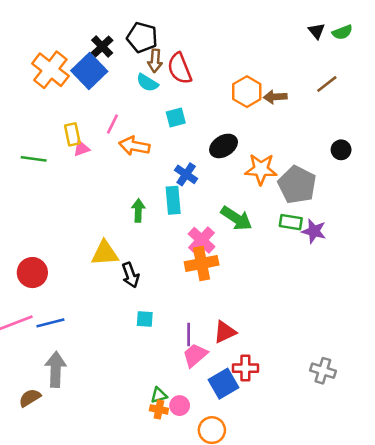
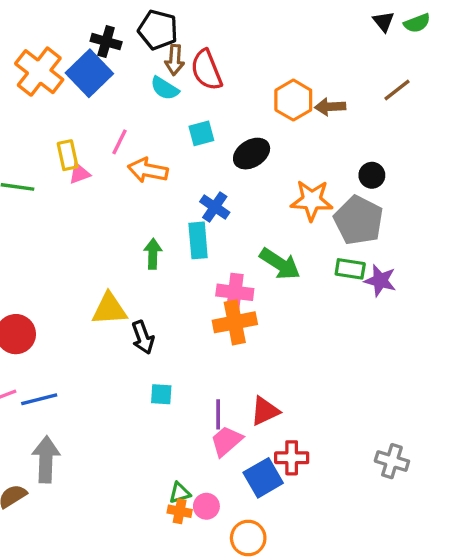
black cross: (102, 46) -> (106, 42), turned -30
black ellipse: (224, 146) -> (252, 154), moved
black circle: (341, 150) -> (372, 175), moved
pink cross: (202, 240) -> (235, 292), turned -36

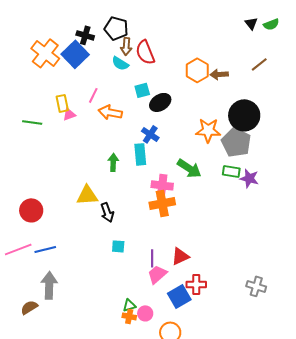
black ellipse: (252, 154) -> (160, 102), moved
black circle: (372, 175) -> (244, 115), size x2.0

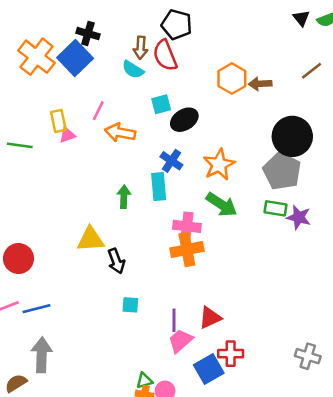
black pentagon: (116, 28) -> (177, 25), moved
orange star: (208, 130) -> (219, 165), moved, turned -30

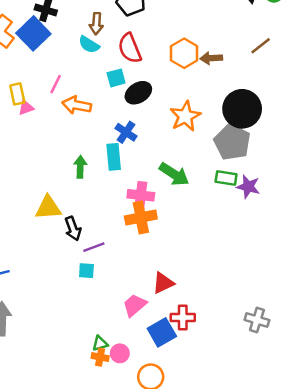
red semicircle: (165, 55) -> (130, 48), moved
orange star: (219, 165) -> (185, 116), moved
purple line: (174, 320) -> (94, 247), moved, turned 70

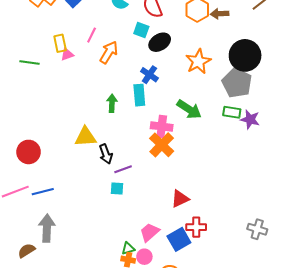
cyan square: (116, 78) -> (141, 30), turned 35
orange arrow: (77, 105) -> (109, 52), turned 110
orange cross: (141, 217) -> (162, 145), turned -35
pink trapezoid: (135, 305) -> (149, 232), moved

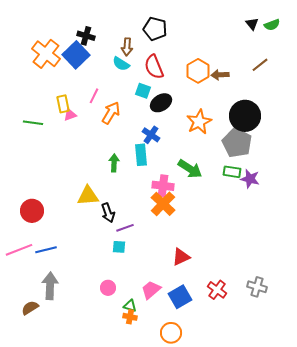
red cross: (196, 227) -> (217, 290), moved, turned 36
green triangle: (128, 249) -> (130, 306), turned 32
pink circle: (144, 257) -> (108, 288), moved

